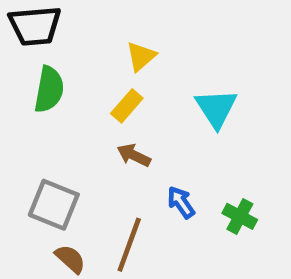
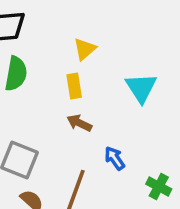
yellow rectangle: (127, 106) -> (74, 86), turned -50
green cross: (240, 216) -> (159, 186), moved

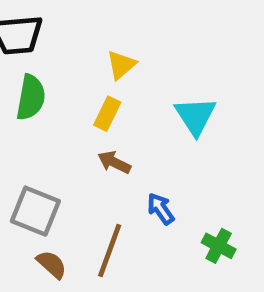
yellow rectangle: (74, 86) -> (107, 114), turned 35

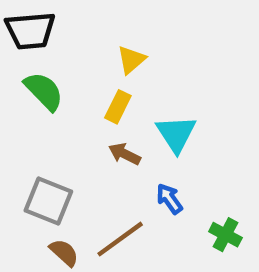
green semicircle: (31, 97) -> (44, 91), turned -54
cyan triangle: (195, 116) -> (176, 134), moved
brown line: (110, 250) -> (120, 239), turned 34

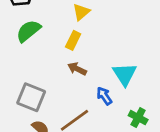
green semicircle: (44, 91) -> (28, 31), turned -85
cyan triangle: (176, 134) -> (125, 74), moved

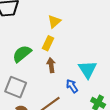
green semicircle: (28, 31) -> (22, 54), moved
brown arrow: (77, 69) -> (51, 65), turned 56

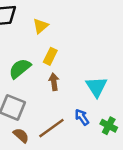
yellow triangle: (54, 21) -> (41, 26), moved
blue arrow: (72, 86) -> (82, 117), moved

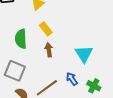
yellow rectangle: (50, 56) -> (46, 29), turned -64
green semicircle: (20, 68) -> (21, 39), turned -54

